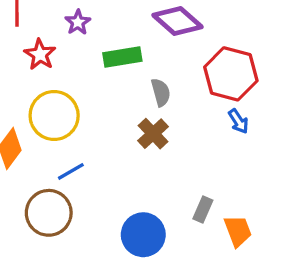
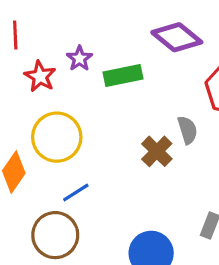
purple star: (78, 22) -> (79, 58), moved
gray semicircle: (161, 92) -> (187, 130), moved

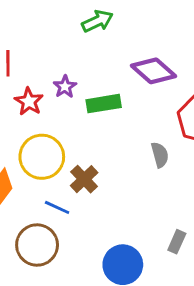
brown cross: (157, 151) -> (84, 179), moved
blue line: (76, 193) -> (57, 207), turned 55

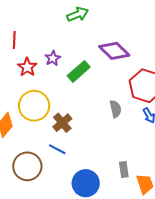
green rectangle: (104, 104) -> (79, 71), turned -35
blue line: (57, 207) -> (57, 149), moved
gray rectangle: (177, 242) -> (124, 169), turned -35

